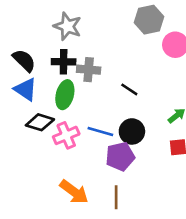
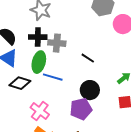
blue line: (100, 131) -> (53, 77), moved
pink cross: (66, 135) -> (40, 111), moved, turned -30

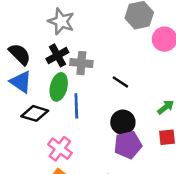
black cross: (38, 37) -> (57, 55), turned -30
blue line: (53, 77) -> (76, 106), turned 72
purple pentagon: (81, 109) -> (128, 145), moved

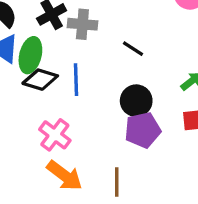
green ellipse: (59, 87) -> (30, 55), moved
black diamond: (35, 113) -> (40, 80), moved

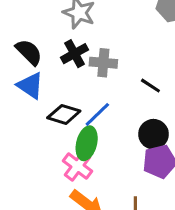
green ellipse: (30, 55) -> (87, 143), moved
blue line: (76, 80) -> (97, 114), turned 48

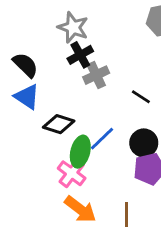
black cross: (74, 54) -> (80, 55), moved
gray cross: (103, 63) -> (96, 75), turned -30
blue line: (97, 114) -> (102, 139), moved

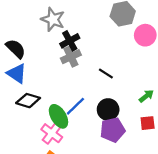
black cross: (80, 55) -> (70, 41), moved
black diamond: (59, 124) -> (28, 101), moved
green ellipse: (80, 152) -> (58, 116), turned -45

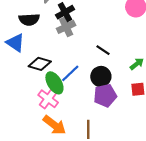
black semicircle: (16, 49) -> (29, 20), moved, turned 132
black line: (106, 73) -> (103, 50), moved
black diamond: (28, 101) -> (40, 64), moved

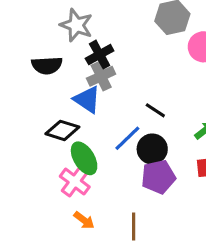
blue triangle: (15, 43) -> (87, 99), moved
blue line: (70, 73) -> (127, 138), moved
orange arrow: (54, 125) -> (84, 220), size x0.6

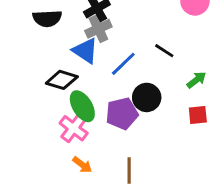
black line: (155, 110) -> (164, 51), moved
blue line: (127, 138) -> (123, 64), moved
purple pentagon: (158, 177) -> (122, 114), moved

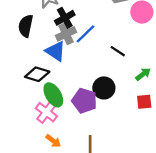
black semicircle: (47, 18) -> (26, 26), turned 105
blue line: (123, 64) -> (86, 34), moved
purple pentagon: (122, 114) -> (84, 101), turned 30

